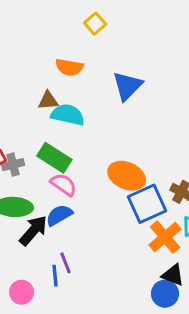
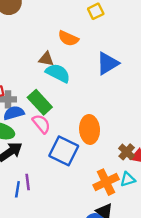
orange ellipse: (127, 176) -> (90, 129), turned 48
blue square: (147, 204) -> (64, 151), moved, turned 36
blue semicircle: (59, 215) -> (14, 113), moved

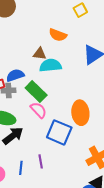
cyan semicircle: (58, 73) -> (50, 65), turned -30
blue semicircle: (14, 113) -> (15, 75), moved
purple line: (28, 182) -> (41, 161), moved

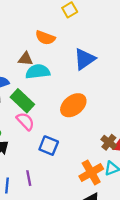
orange ellipse: (80, 113) -> (73, 105), moved, turned 60
blue square: (59, 132) -> (49, 146), size x0.7

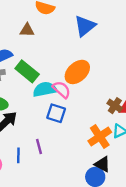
cyan semicircle: (38, 72) -> (45, 89), moved
pink semicircle: (25, 121) -> (62, 90), moved

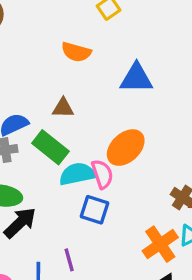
blue triangle: (85, 26) -> (136, 78), turned 40
brown triangle: (27, 30) -> (63, 108), moved
pink semicircle: (62, 90) -> (102, 174), turned 30

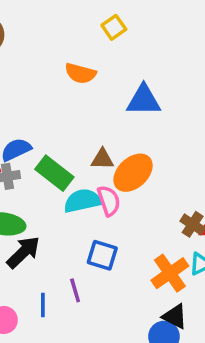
brown triangle: (63, 108) -> (102, 159), moved
blue square: (94, 210) -> (102, 255), moved

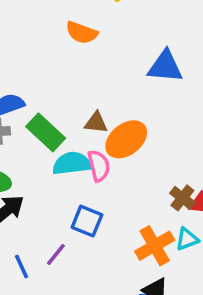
blue triangle: (144, 100) -> (165, 67), moved
purple line: (75, 290) -> (56, 255), turned 50
blue line: (43, 305) -> (22, 266), turned -30

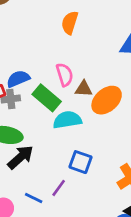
orange semicircle: (82, 33) -> (70, 23), turned 90
pink semicircle: (99, 166) -> (65, 75), moved
blue line: (22, 266) -> (34, 198), turned -36

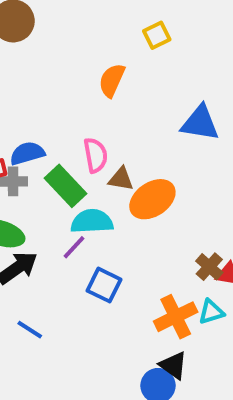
purple line: (59, 188) -> (74, 247), moved

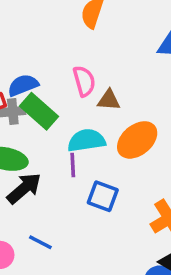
green rectangle: (66, 186) -> (39, 111), moved
orange ellipse: (152, 199) -> (137, 140), moved
purple line: (74, 247) -> (73, 165), turned -40

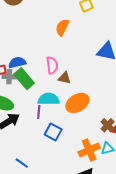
blue line: (40, 242) -> (22, 163), moved

